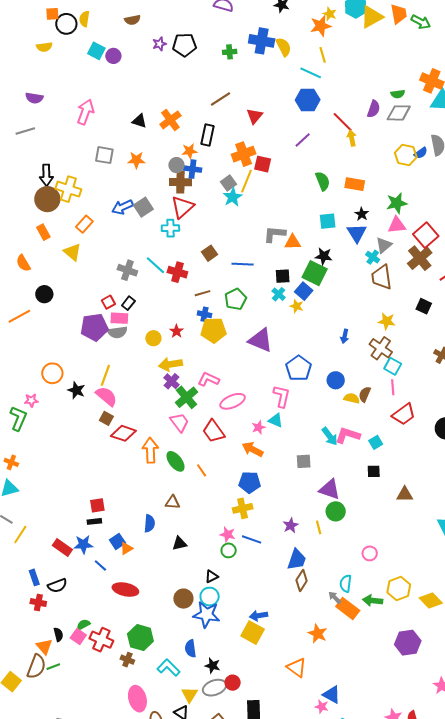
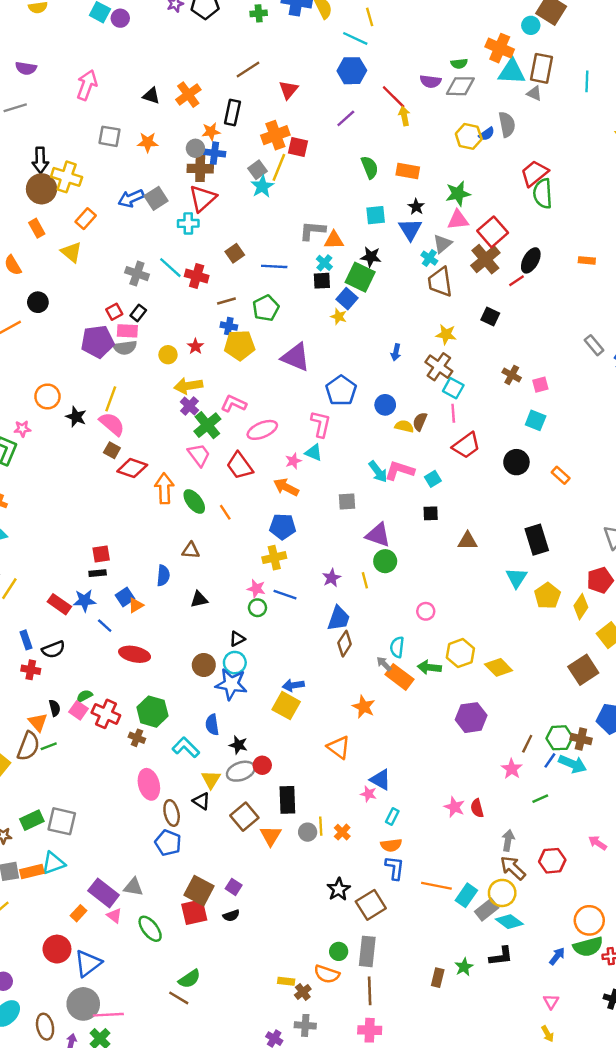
purple semicircle: (374, 109) -> (431, 81), turned 78
cyan cross: (279, 294) -> (324, 263), moved

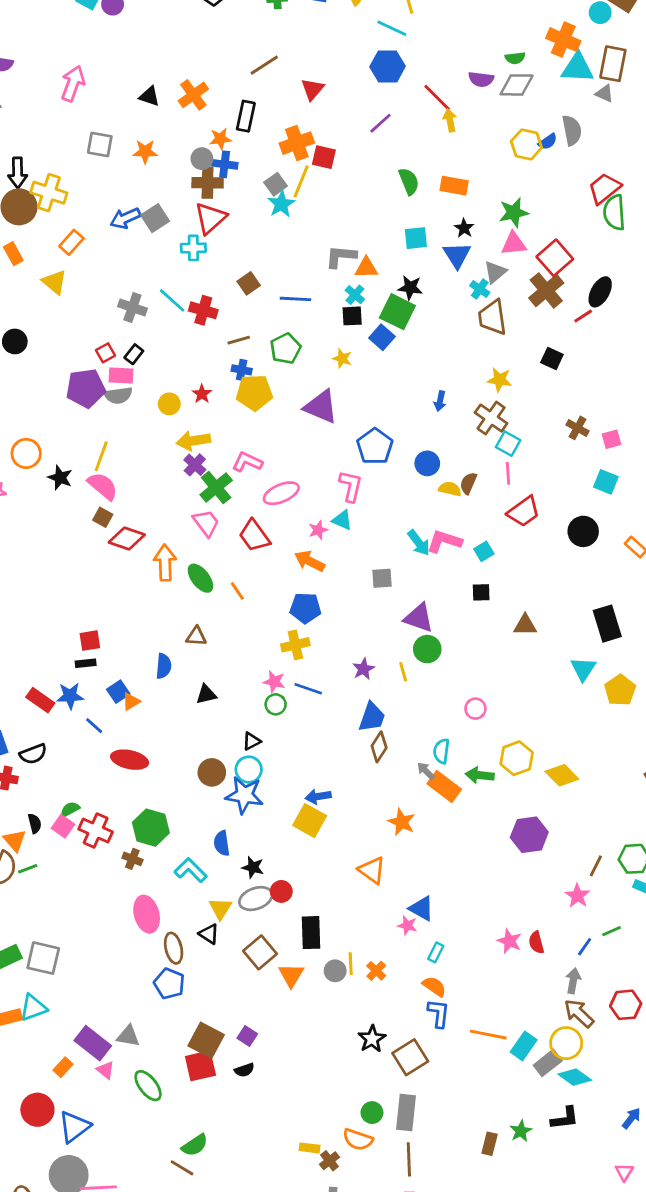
yellow star: (339, 317) -> (342, 359), moved
blue line: (550, 760) -> (585, 947), moved
orange semicircle: (391, 845) -> (434, 986), turned -138

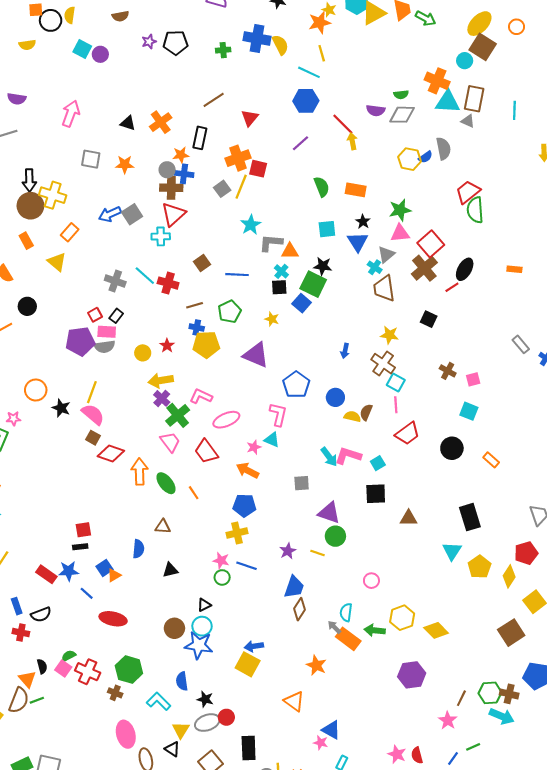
cyan star: (281, 204) -> (251, 225), moved
black square: (481, 592) -> (376, 494), size x1.5
yellow line: (403, 672) -> (317, 553), turned -56

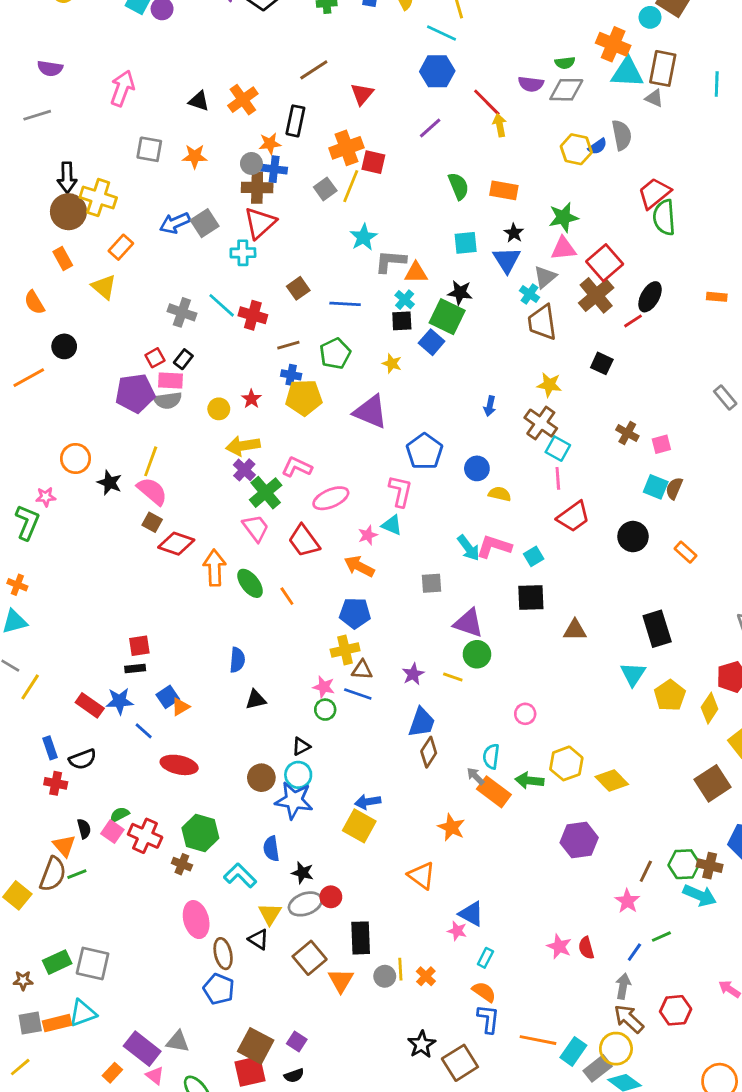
brown semicircle: (366, 412) -> (674, 488), moved
brown triangle: (163, 527) -> (362, 670), moved
blue semicircle: (138, 549) -> (237, 660), moved

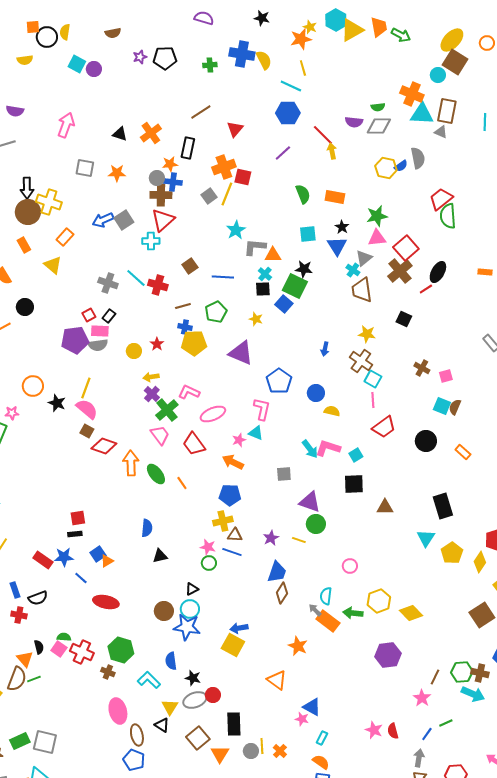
yellow arrow: (243, 446) -> (151, 377), size x0.7
green semicircle: (119, 815) -> (64, 637), turned 32

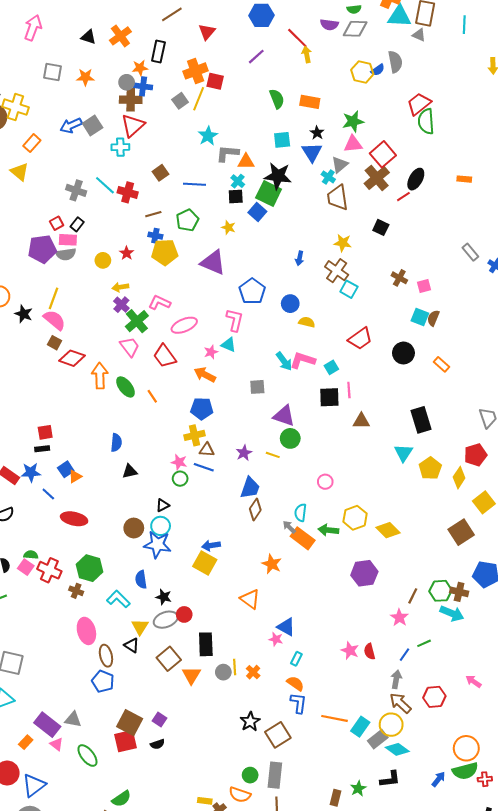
black star: (304, 269) -> (278, 176), size x1.5
pink line: (373, 400) -> (349, 390), moved

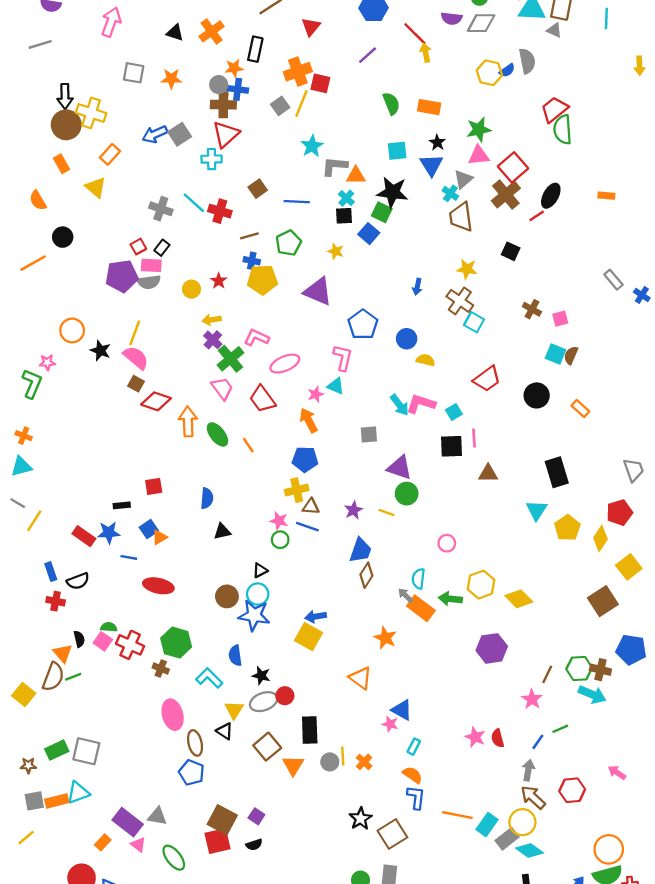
green square: (269, 193) -> (382, 212), size x0.7
orange arrow: (205, 375) -> (309, 420), turned 35
red square: (45, 432) -> (154, 486), moved
blue line: (48, 494) -> (129, 557), turned -32

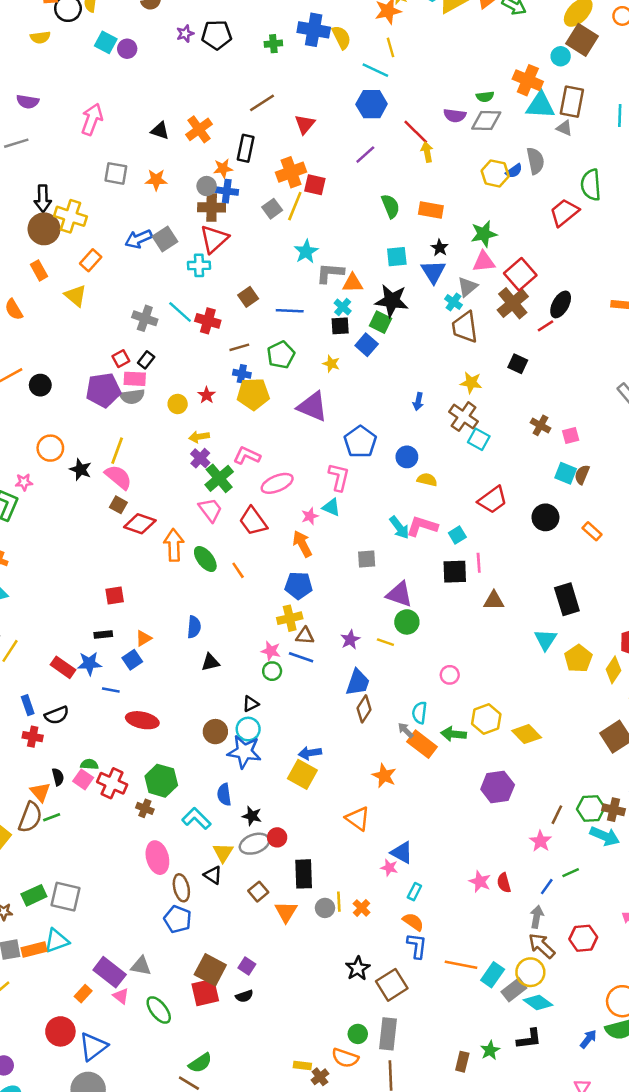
green semicircle: (563, 130) -> (591, 185), moved
black circle: (63, 237) -> (40, 385), moved
red square: (154, 486) -> (115, 596), moved
orange triangle: (160, 537) -> (144, 638), moved
brown square: (267, 747) -> (258, 892), size x0.7

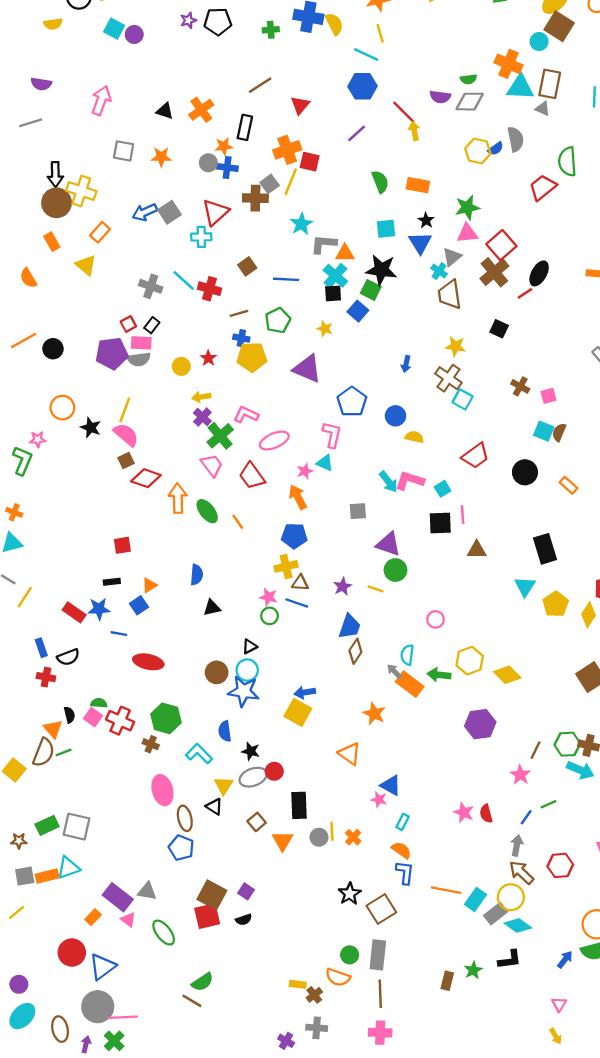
brown cross: (212, 207) -> (255, 198), moved
cyan cross: (343, 307) -> (335, 276), size x1.5
brown square: (118, 505) -> (126, 461), turned 35

